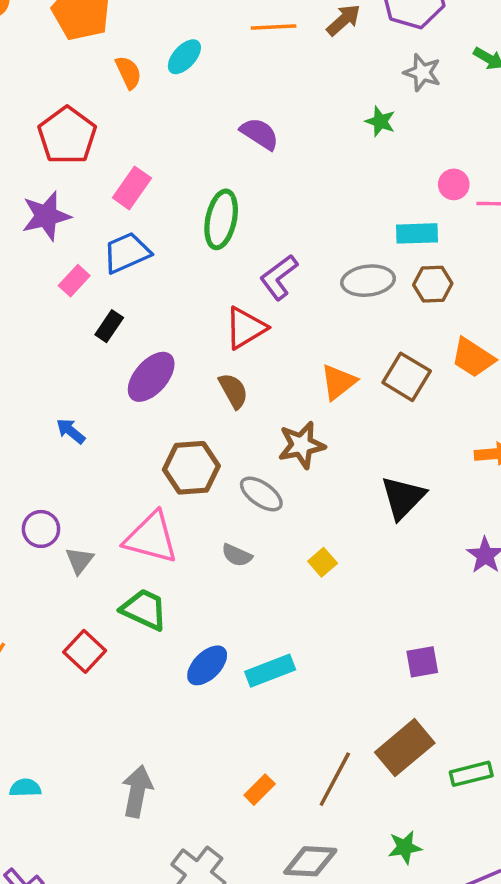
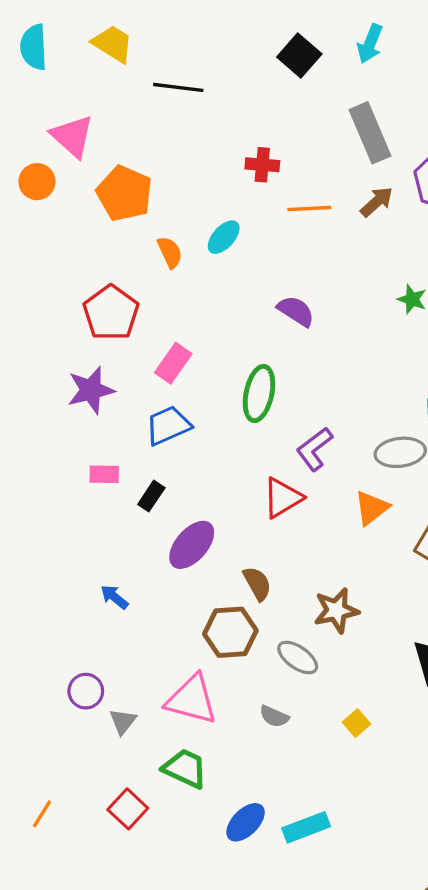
pink rectangle: (74, 281) -> (104, 474), moved, turned 48
orange triangle: (338, 382) -> (372, 508), moved
brown semicircle: (233, 391) -> (257, 584), moved

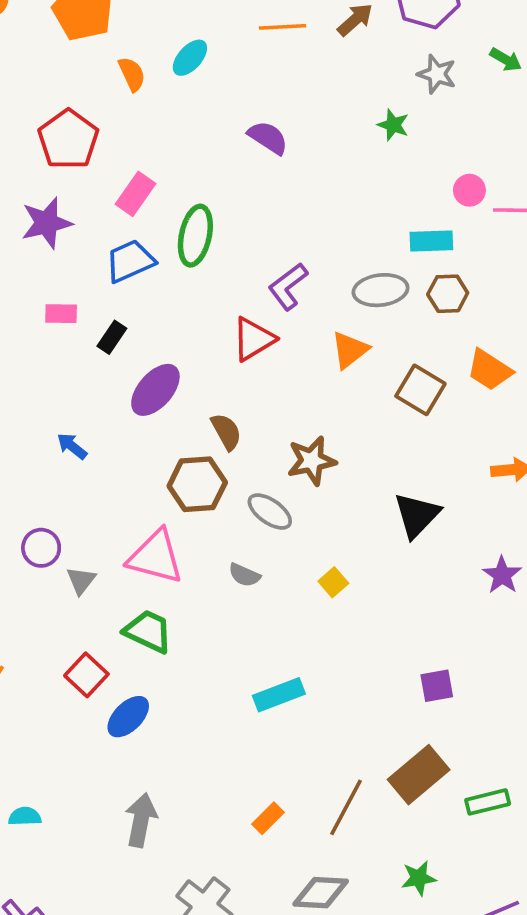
green ellipse: (259, 393) -> (195, 236), moved
blue ellipse: (246, 822) -> (128, 717), moved

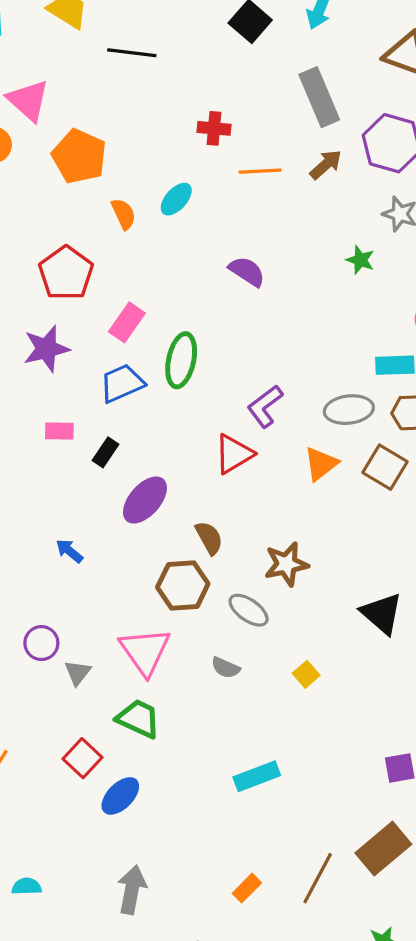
brown square: (420, 390) -> (385, 467), moved
black triangle: (417, 515) -> (382, 613), turned -33
pink triangle: (155, 557) -> (145, 651), turned 40

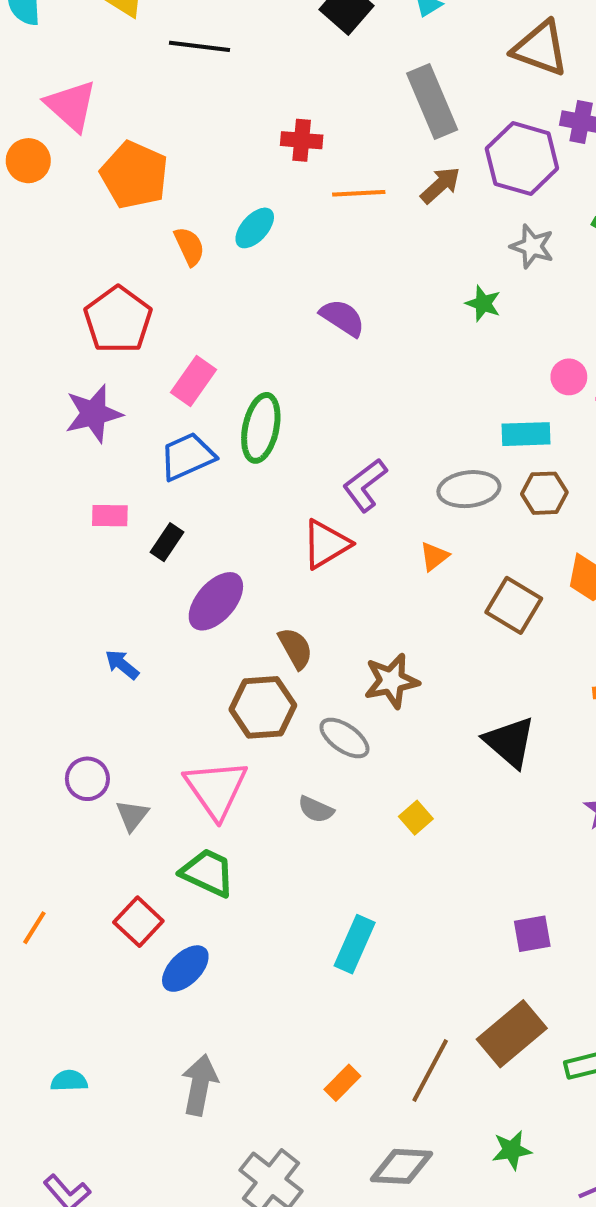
orange triangle: (321, 464) -> (434, 556), size x0.7
brown square: (385, 467) -> (514, 605), moved
cyan rectangle: (257, 776) -> (355, 944), turned -45

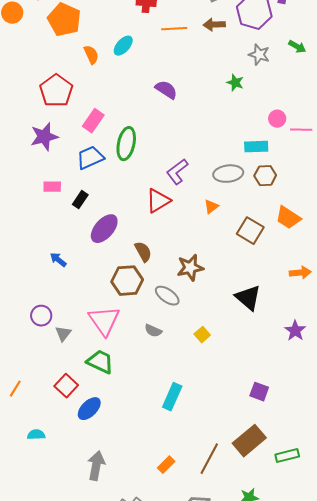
brown arrow: (440, 185) -> (214, 25), turned -140
purple square: (532, 934) -> (259, 392), turned 30
cyan semicircle: (69, 1081) -> (36, 435), moved

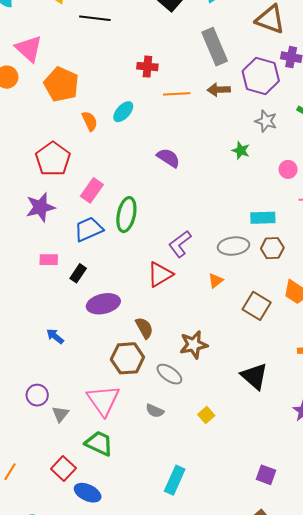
pink circle: (277, 119) -> (288, 169), moved
purple ellipse: (104, 229) -> (103, 304), turned 36
blue ellipse: (89, 409) -> (88, 493), turned 70

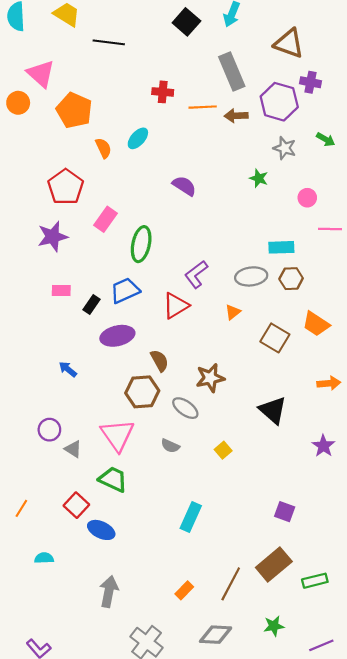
orange line: (177, 94) -> (203, 107), moved
blue trapezoid: (89, 229) -> (125, 290), moved
gray triangle: (60, 414) -> (73, 449), turned -36

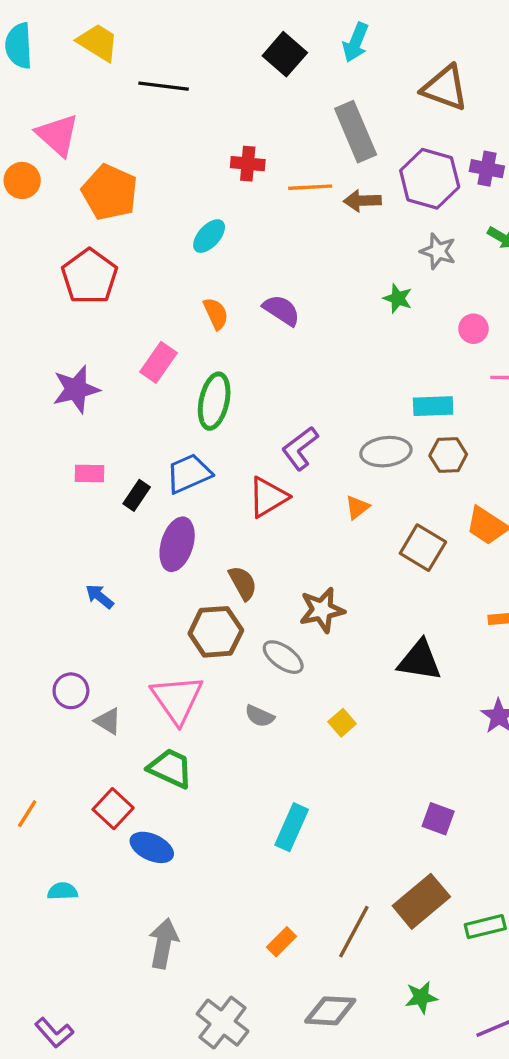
purple cross: (310, 82) -> (487, 169), moved
orange semicircle: (103, 148) -> (216, 314), moved
red pentagon: (66, 187) -> (89, 276), moved
purple ellipse: (117, 336) -> (177, 544), turned -60
black triangle: (273, 410) -> (420, 660), turned -32

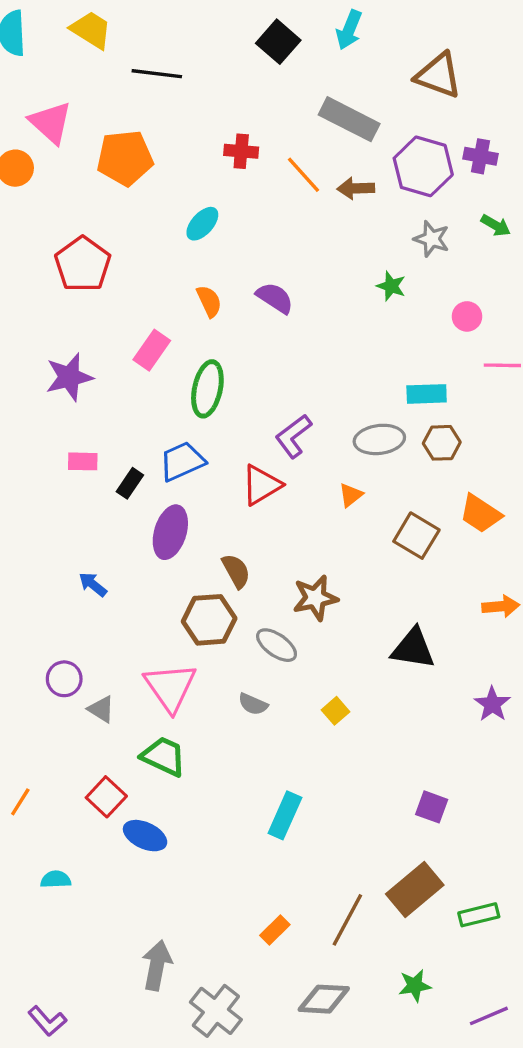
gray rectangle: (356, 132) -> (349, 119), turned -40
orange line: (310, 187) -> (304, 175), turned 51
orange pentagon: (110, 192) -> (125, 158), moved, turned -30
gray arrow: (164, 943) -> (157, 965), moved

